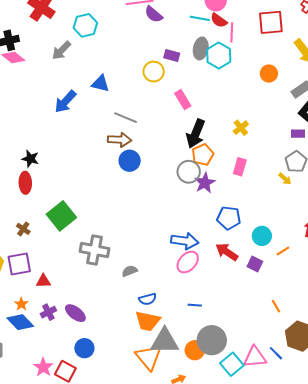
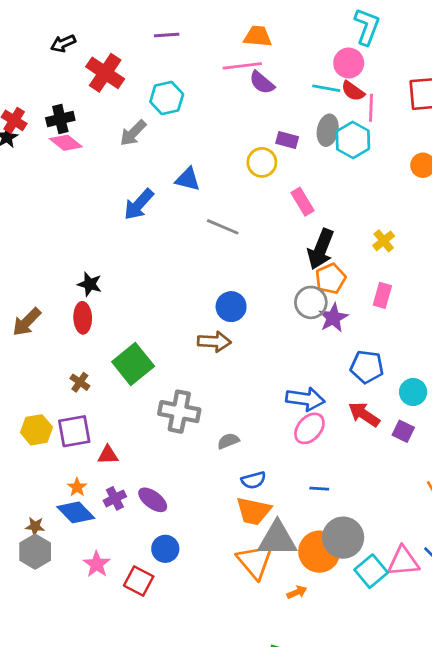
brown arrow: (120, 140) -> (214, 342), moved
blue circle: (130, 161) -> (231, 307), moved
orange circle: (195, 350) -> (319, 552), size x1.5
pink star: (43, 367) -> (97, 564), moved

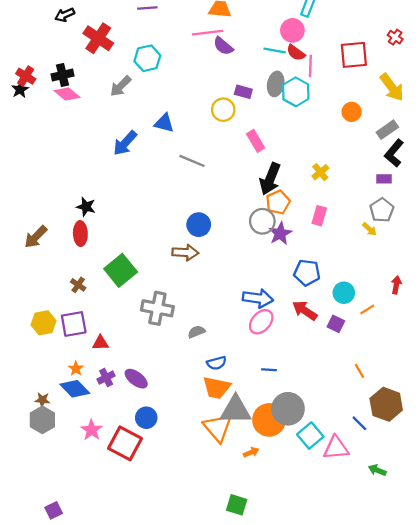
pink triangle: (403, 561) -> (336, 448), moved
red square: (139, 581) -> (125, 443), size x1.4

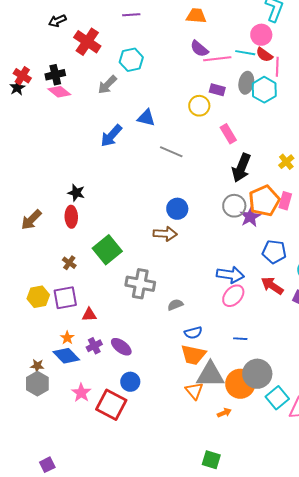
pink line: (208, 33) -> (217, 59), moved
orange pentagon: (278, 202) -> (264, 201), moved, size x1.4
orange triangle: (218, 428) -> (194, 391), size x0.7

